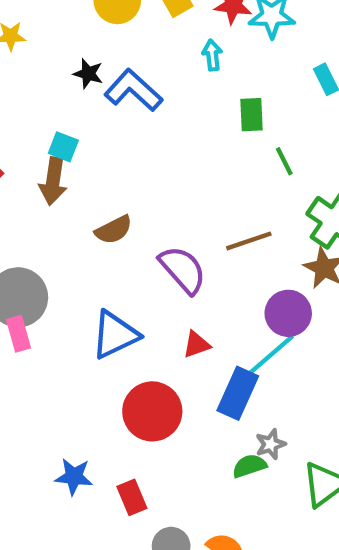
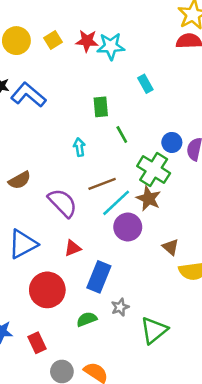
cyan arrow: (212, 55) -> (79, 147), moved
cyan line: (272, 354) -> (116, 203), moved
green semicircle: (249, 466) -> (87, 319), moved

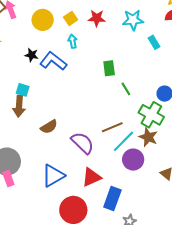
cyan star: (111, 46) -> (133, 20), moved
cyan rectangle: (145, 84) -> (154, 42), moved
cyan arrow: (79, 147) -> (73, 41), moved
red triangle: (73, 248) -> (92, 177), size x1.5

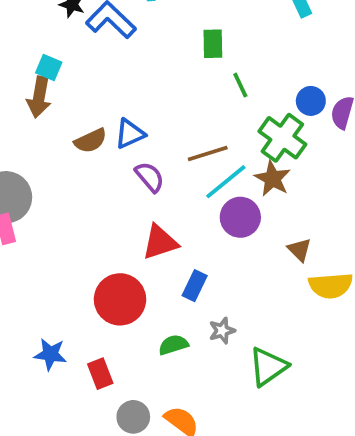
purple semicircle: (82, 143) -> (150, 177), size x0.7
blue triangle: (53, 176) -> (130, 134), moved, size x0.7
blue rectangle: (112, 198) -> (195, 286), size x0.7

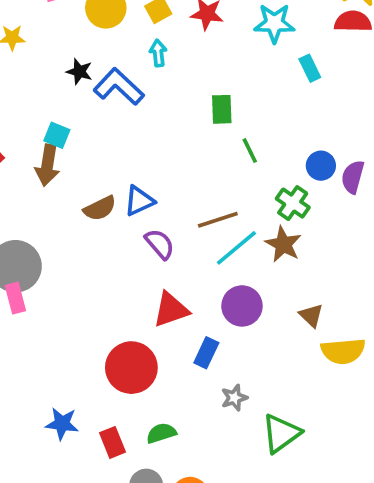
green cross: (282, 138) -> (293, 203), size x0.7
purple circle: (240, 217) -> (242, 306), moved
green semicircle: (173, 345) -> (161, 433), moved

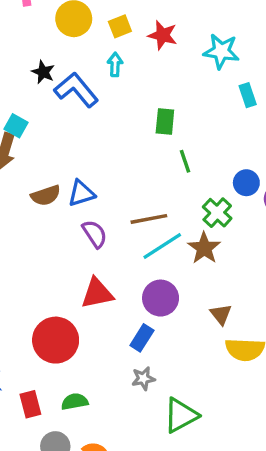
blue rectangle: (206, 353) -> (142, 338), moved

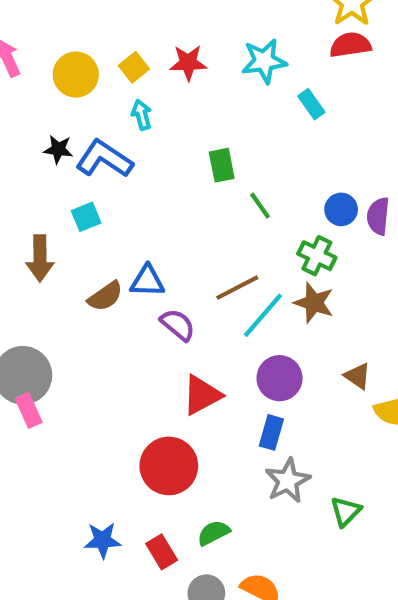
cyan square: (16, 126) -> (86, 217), moved, turned -35
blue triangle: (81, 193) -> (147, 281), turned 36
gray star: (143, 378) -> (288, 481), size x1.5
green triangle: (181, 415) -> (346, 511), size x0.7

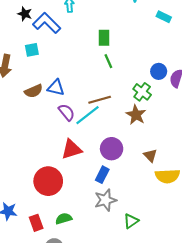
cyan rectangle: (311, 104) -> (164, 17), moved, turned -40
green line: (260, 206) -> (108, 61), moved
cyan line: (263, 315) -> (87, 115), moved

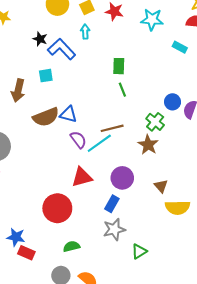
brown semicircle: (34, 91) -> (46, 117), size x1.4
red rectangle: (36, 223) -> (26, 253), moved, turned -49

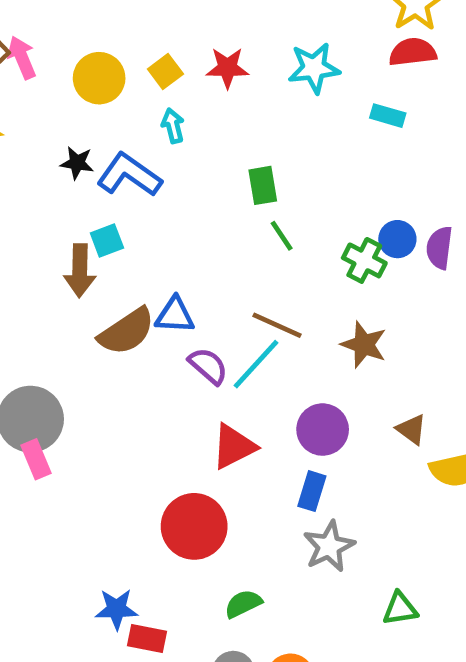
brown arrow: (18, 91) -> (80, 271), moved
green cross: (155, 122) -> (364, 260), moved
brown line: (112, 128) -> (277, 325), turned 50
green triangle: (139, 251) -> (400, 609), moved, turned 35

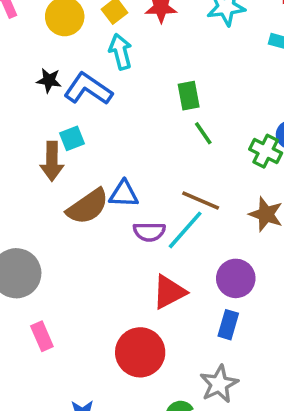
cyan arrow: (173, 126) -> (121, 52), size x1.4
purple semicircle: (208, 366) -> (149, 232), turned 140
pink rectangle: (36, 459) -> (42, 336), moved
gray star: (329, 546) -> (219, 384), moved

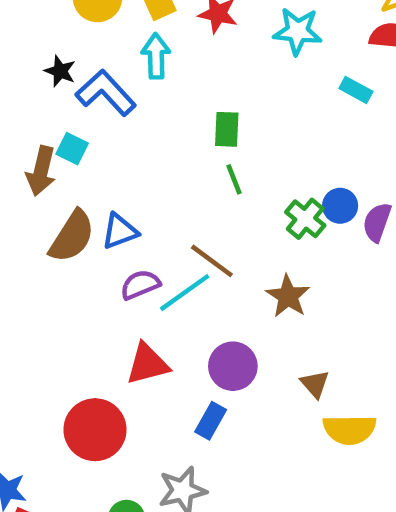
cyan square: (72, 138) -> (72, 149), turned 35
blue triangle: (124, 194) -> (120, 231), turned -36
brown semicircle: (88, 207) -> (72, 236), turned -36
purple semicircle: (149, 232) -> (140, 285), turned 144

